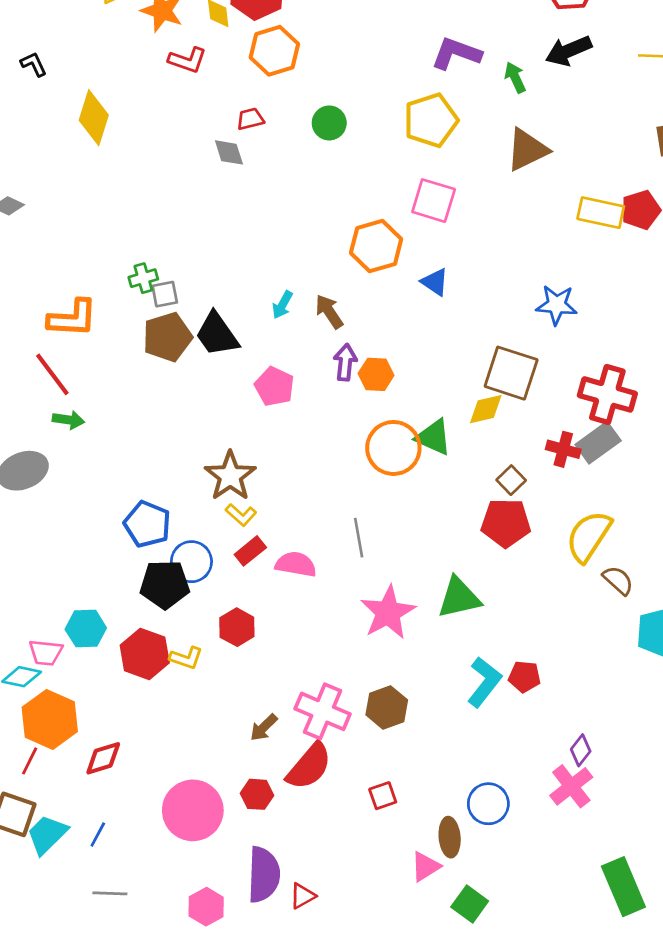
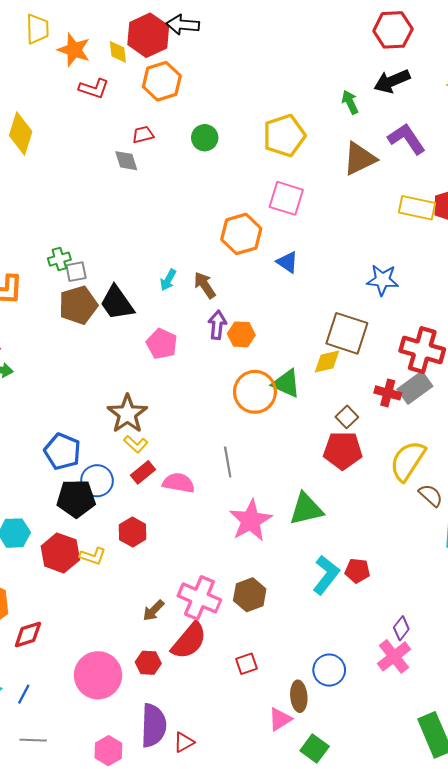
purple L-shape: (456, 53) -> (407, 139), moved, turned 36

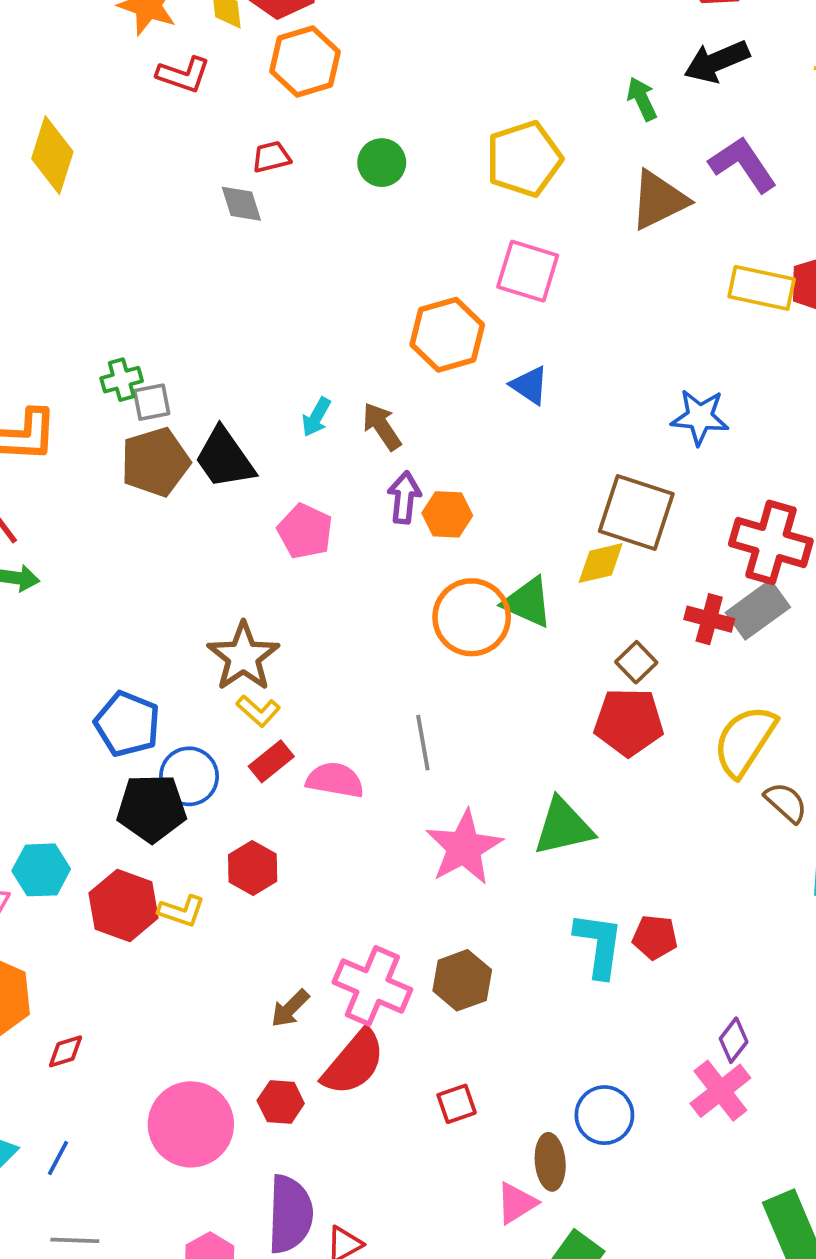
cyan L-shape: (326, 575) -> (599, 945), turned -30
red diamond: (28, 635) -> (65, 1051), size x0.7

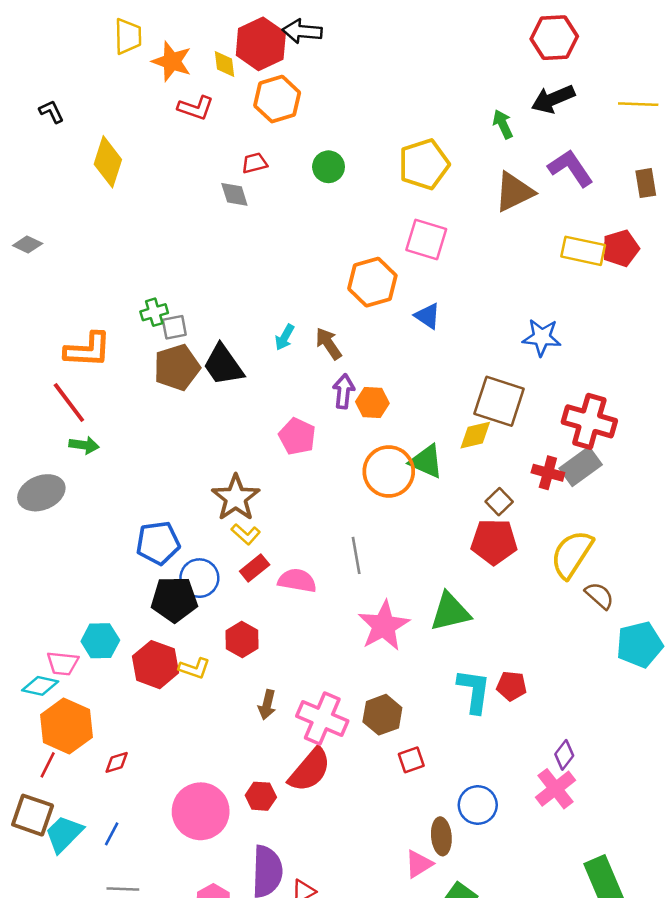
pink pentagon: (305, 531) -> (297, 436), moved
blue pentagon: (127, 724) -> (158, 543), turned -30
brown arrow: (290, 1008) -> (267, 705), moved, turned -32
red square: (457, 1104) -> (411, 760), moved

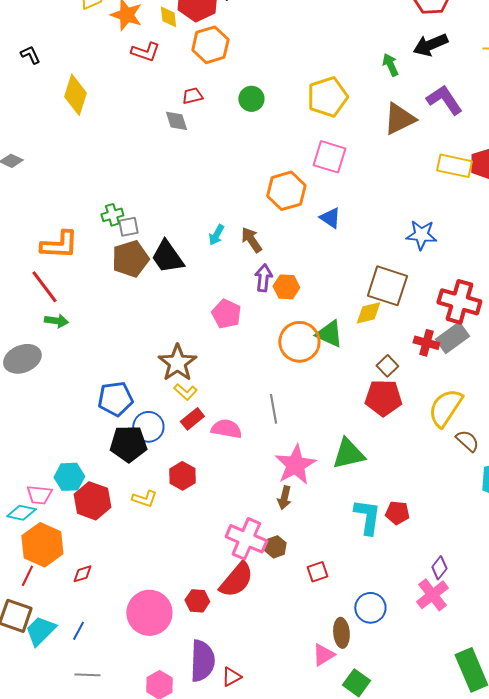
red hexagon: (155, 665) -> (92, 501), moved
brown arrow: (267, 705) -> (284, 498), moved
brown hexagon: (382, 715) -> (275, 547), moved, size x0.7

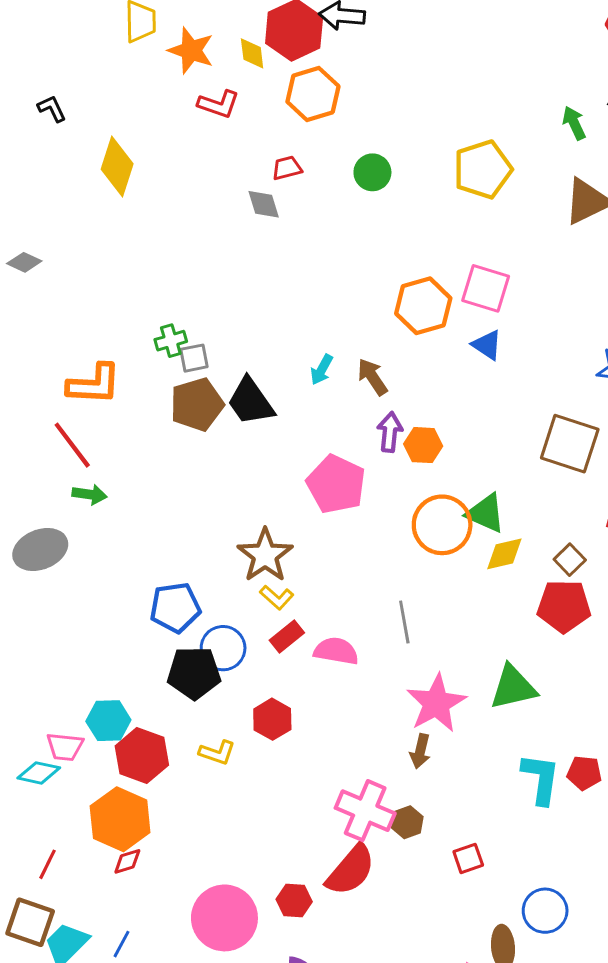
pink square: (329, 157) -> (486, 288), moved
yellow diamond: (368, 313) -> (504, 554), moved
pink pentagon: (226, 314) -> (336, 484), size x1.4
orange hexagon: (42, 545) -> (120, 819), moved

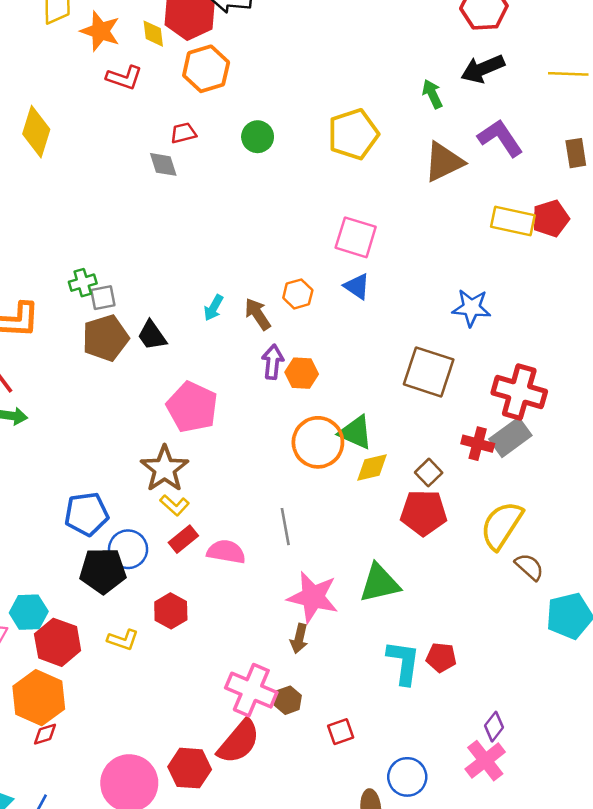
orange hexagon: (423, 306) -> (298, 294), moved, size x0.6
black trapezoid: (251, 402) -> (152, 335), size x0.7
pink pentagon: (336, 484) -> (192, 407), moved
pink star: (436, 703) -> (313, 597), turned -30
red hexagon: (294, 901) -> (190, 768), size x1.4

